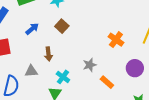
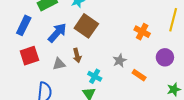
brown square: (62, 26) -> (86, 26), size x1.6
blue arrow: (32, 29) -> (57, 33), size x1.5
gray triangle: (31, 71) -> (59, 64), moved

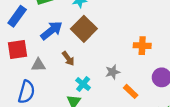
orange cross: (142, 32) -> (142, 46), turned -35
brown arrow: (77, 55) -> (68, 58), turned -32
gray triangle: (59, 64) -> (38, 65), moved

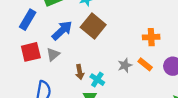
brown arrow: (68, 58) -> (80, 72), moved, turned 32
gray triangle: (38, 65) -> (53, 54), moved, turned -32
orange rectangle: (131, 91) -> (145, 64), moved

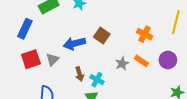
brown square: (93, 26) -> (102, 35), moved, size x0.7
blue arrow: (62, 30) -> (74, 43), moved, turned -145
orange cross: (151, 37) -> (145, 34), turned 35

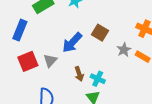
blue arrow: (74, 43) -> (72, 43), turned -30
gray star: (122, 63) -> (124, 50), moved

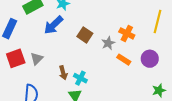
blue arrow: (72, 43) -> (54, 25), moved
gray star: (124, 50) -> (108, 43), moved

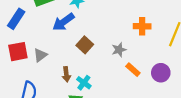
orange cross: (127, 33) -> (142, 26), moved, turned -35
brown square: (85, 35) -> (85, 45), moved

